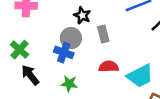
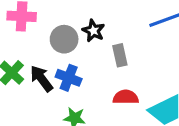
gray circle: (71, 38) -> (64, 39), moved
black arrow: (30, 75) -> (41, 79), moved

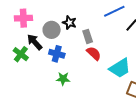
black arrow: (41, 79) -> (35, 42), moved
red semicircle: (126, 97) -> (94, 53), moved, turned 49

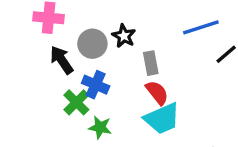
green cross: (21, 54) -> (76, 102), moved
cyan trapezoid: (120, 68) -> (162, 119), moved

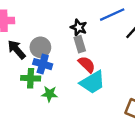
black star: (124, 36) -> (79, 27), moved
gray circle: (92, 44) -> (40, 47), moved
green cross: (76, 102) -> (31, 78), turned -36

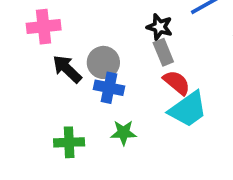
green cross: (31, 78) -> (69, 142), moved

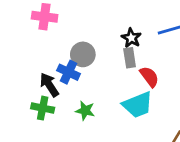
black arrow: (67, 69) -> (49, 85), moved
red semicircle: (177, 83) -> (149, 77), moved
blue cross: (109, 88) -> (68, 72), moved

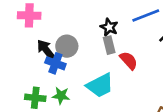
black arrow: (49, 85) -> (46, 50), moved
cyan trapezoid: (138, 105) -> (100, 85), moved
green star: (85, 111) -> (61, 96), moved

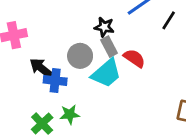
gray circle: (67, 46) -> (80, 56), moved
cyan trapezoid: (100, 85) -> (106, 73), moved
green cross: (35, 98) -> (42, 124), turned -36

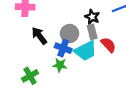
blue cross: (55, 81) -> (63, 48), moved
green star: (70, 114) -> (60, 65), moved

